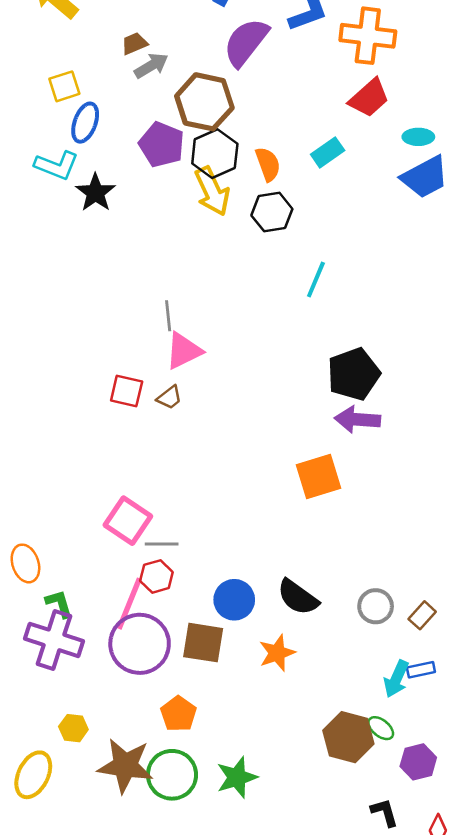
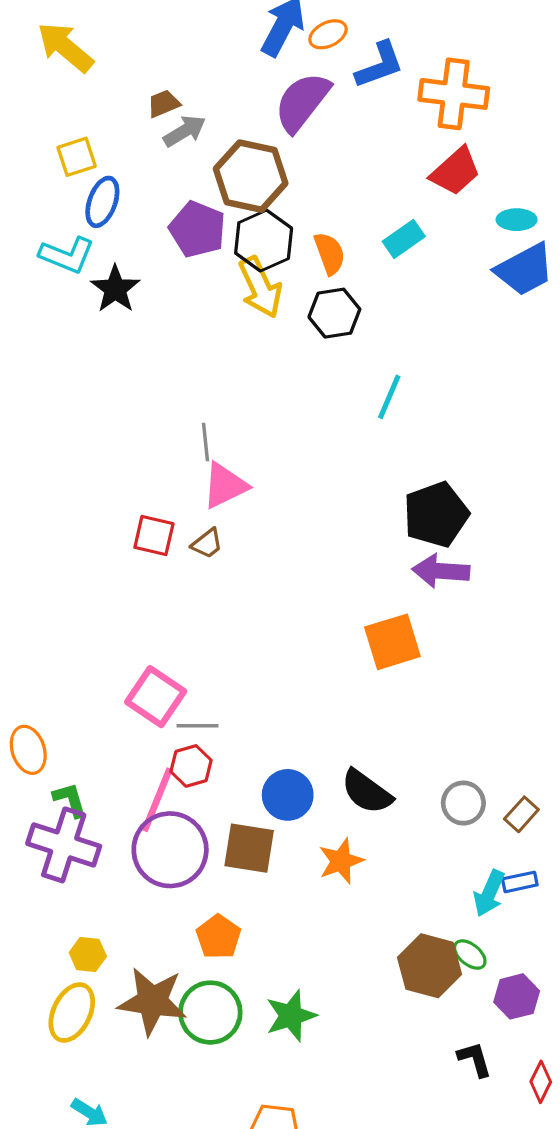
yellow ellipse: (33, 775) -> (72, 1013), moved

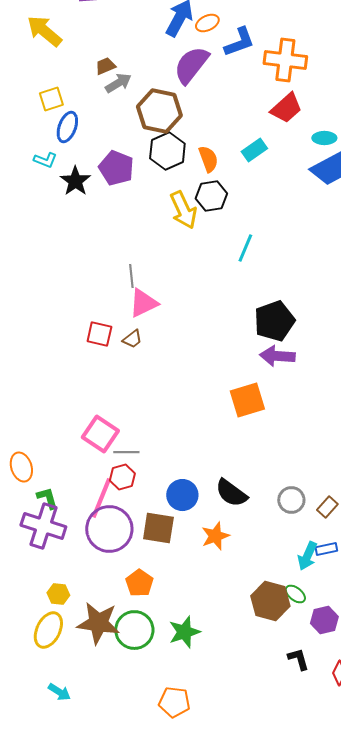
purple pentagon: (197, 229) -> (116, 168), moved
cyan L-shape: (67, 255) -> (45, 160), size x0.7
yellow arrow: (260, 287) -> (183, 210), moved

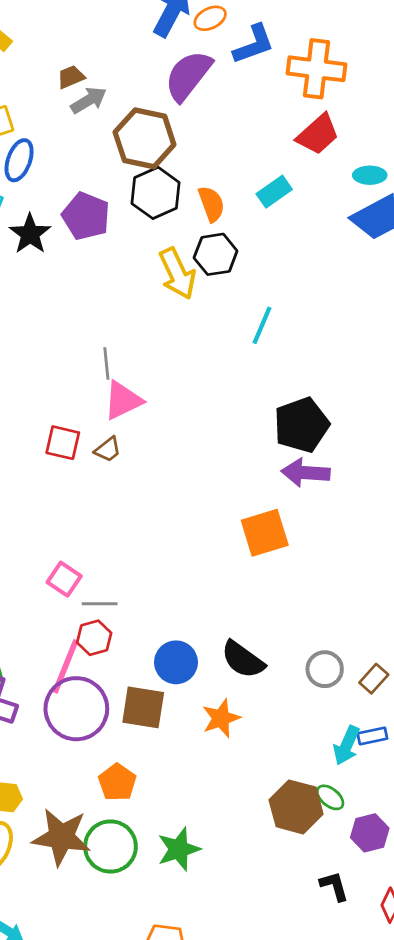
pink square: (100, 434) -> (64, 579), size x0.7

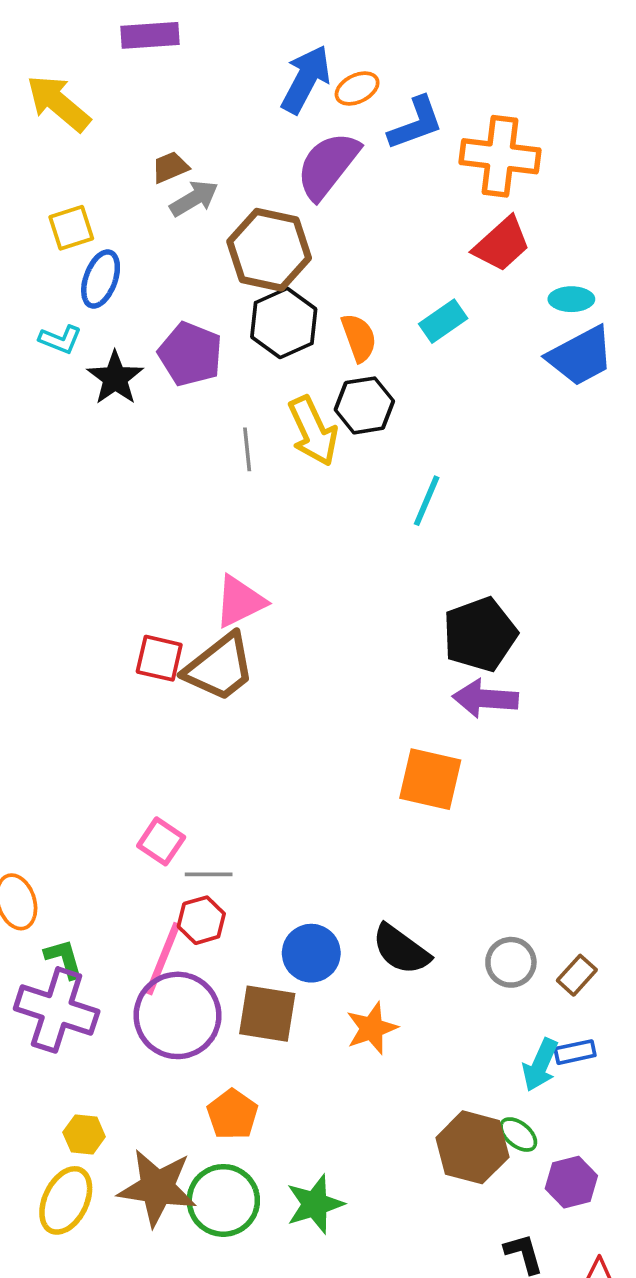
gray line: (106, 364) -> (247, 449), moved
brown trapezoid: (108, 449) -> (220, 667), size x2.0
orange square: (265, 533) -> (430, 779), turned 30

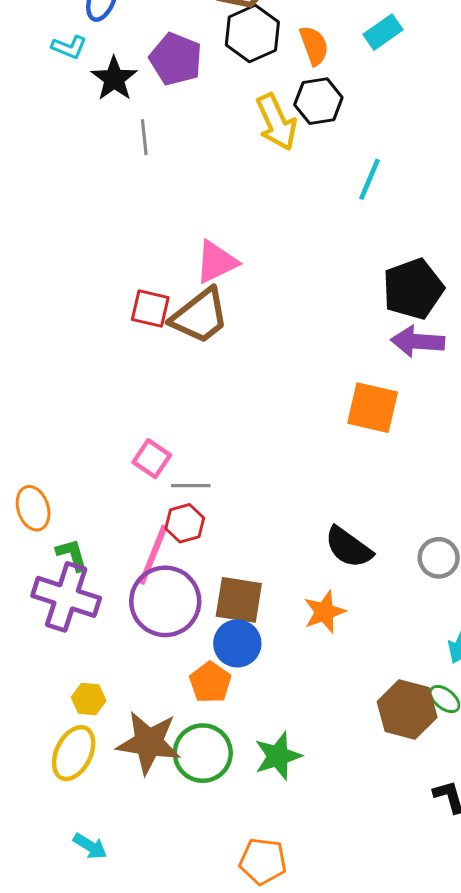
gray line: (247, 449) -> (144, 137), moved
blue circle: (311, 953) -> (237, 643), moved

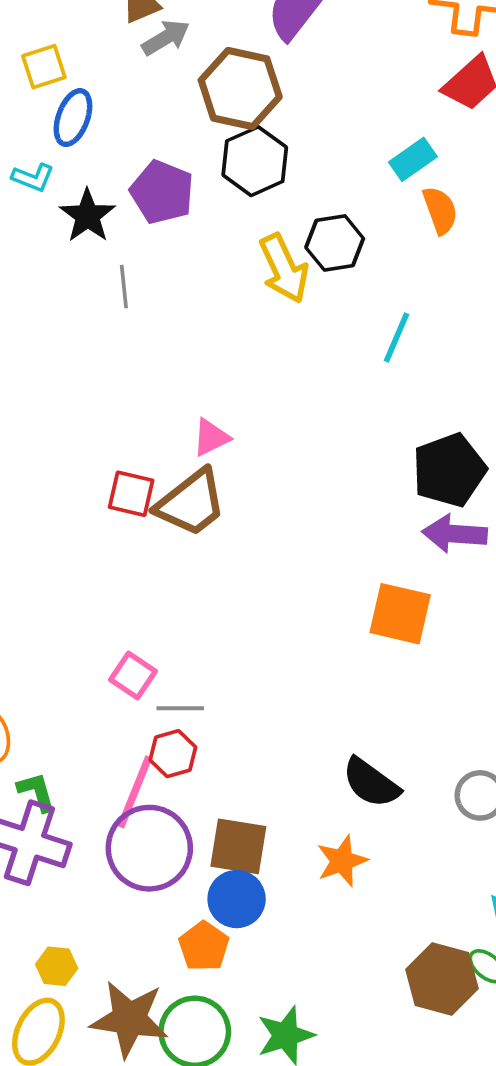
orange semicircle: (314, 46) -> (440, 210), moved
pink triangle: (216, 262) -> (211, 437), size x0.7

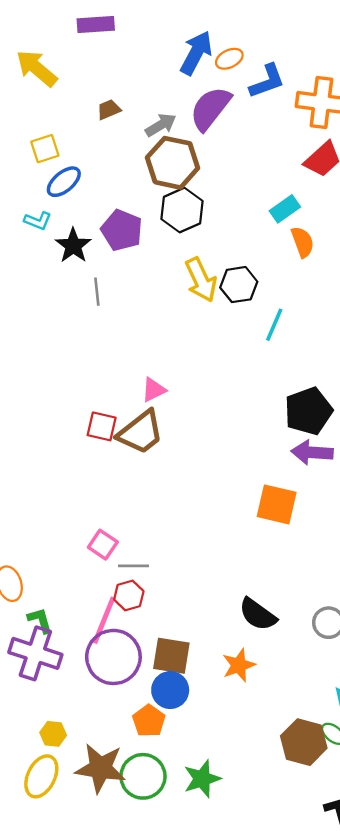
gray arrow: (166, 38) -> (161, 125), moved
blue ellipse: (73, 118) -> (64, 182), turned 30
black hexagon: (335, 243) -> (239, 285), moved

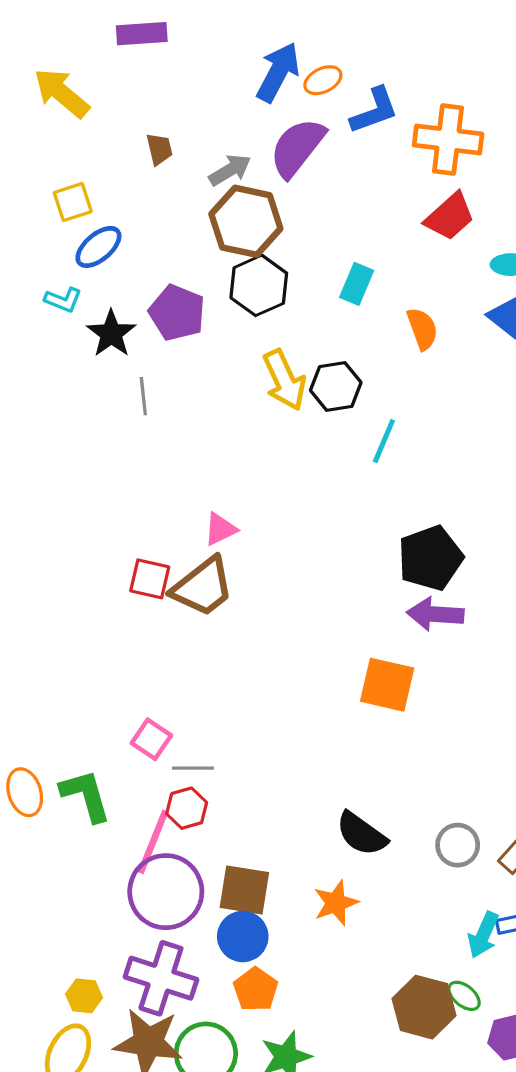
brown trapezoid: (109, 110) -> (159, 149), turned 100
cyan rectangle: (285, 209) -> (357, 284), moved, turned -32
green L-shape: (40, 620) -> (86, 795), moved, size x1.5
purple cross: (35, 653) -> (161, 978), moved
orange pentagon: (149, 721) -> (256, 989), moved

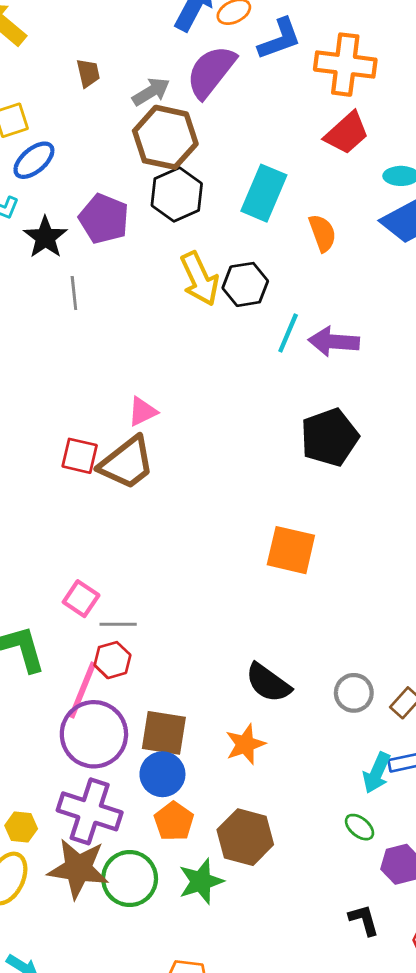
cyan rectangle: (357, 284) -> (264, 193), size x1.5
purple arrow: (435, 614) -> (334, 342), moved
brown hexagon: (424, 1007) -> (245, 837), moved

